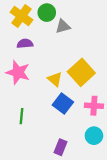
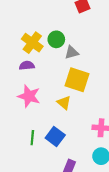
purple semicircle: (25, 44) -> (27, 66), moved
yellow square: (81, 72) -> (77, 80), moved, turned -30
blue square: (63, 103) -> (55, 137), moved

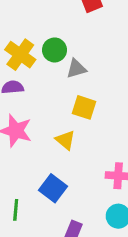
yellow square: (77, 80) -> (84, 107), size x0.7
green line: (32, 138) -> (16, 210), moved

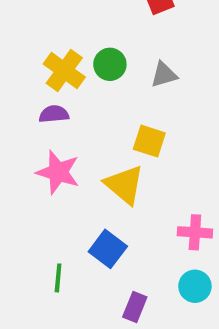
gray triangle: (76, 69) -> (164, 75), moved
yellow triangle: (65, 140) -> (124, 185), size x1.5

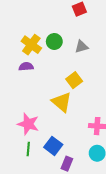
yellow square: (149, 141) -> (74, 80), turned 35
pink star: (58, 172) -> (28, 124), moved
blue square: (108, 249) -> (53, 146), moved

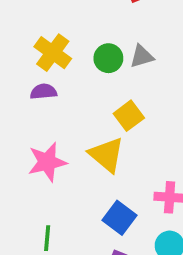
green circle: (54, 41) -> (108, 58), moved
pink star: (28, 124) -> (47, 162), moved, turned -30
blue square: (53, 146) -> (120, 218), moved

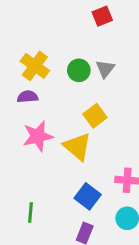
gray triangle: (142, 56) -> (105, 69), turned -36
pink star: (47, 162) -> (38, 136), moved

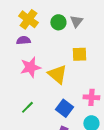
yellow square: (95, 116) -> (79, 54), moved, turned 35
green line: (30, 212) -> (27, 107), moved, turned 40

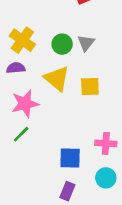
yellow triangle: (57, 74) -> (57, 79), moved
green line: (27, 107) -> (21, 134), moved
blue square: (64, 108) -> (70, 158), turned -36

